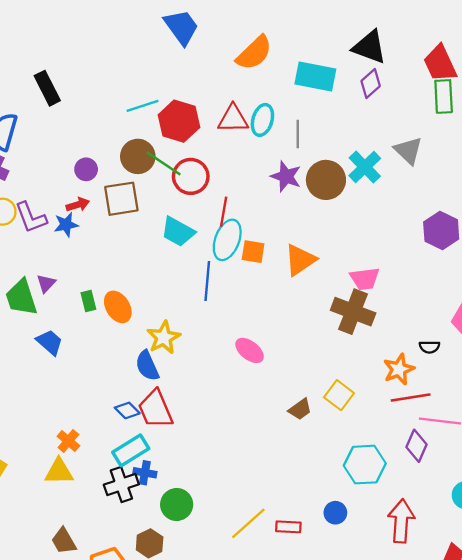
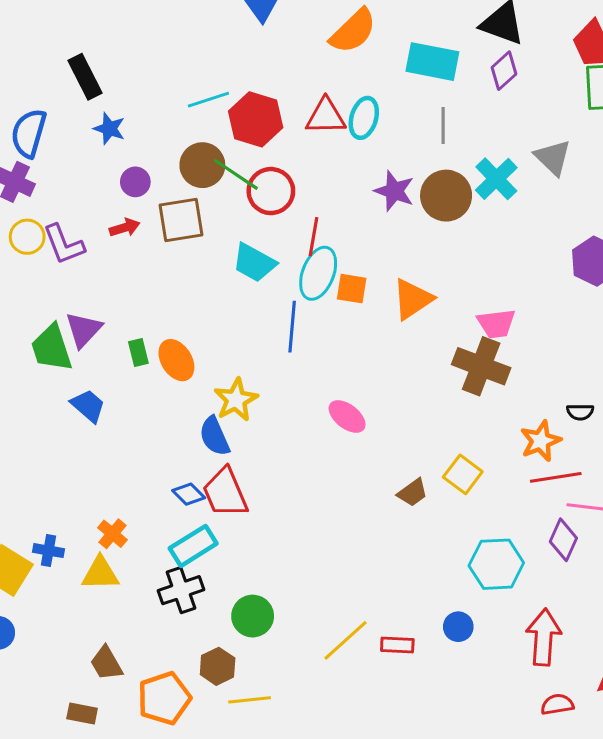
gray line: (298, 134) -> (443, 126), moved
blue star: (66, 225) -> (109, 129), moved, turned 30
purple triangle: (46, 283) -> (84, 330), size x1.5
blue cross: (145, 473) -> (48, 551), moved

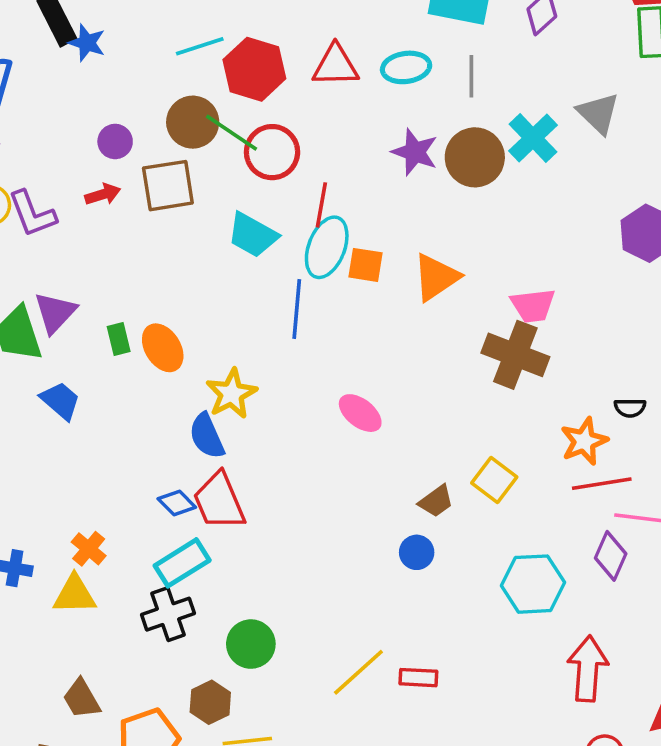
cyan ellipse: (364, 118) -> (406, 67), moved, turned 66
blue star: (109, 129) -> (87, 43), moved
blue circle: (458, 627) -> (417, 552), moved

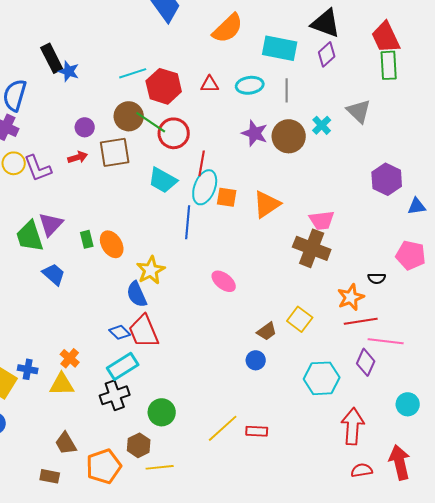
red triangle: (336, 66) -> (210, 84), size x0.7
cyan cross: (533, 138) -> (322, 125), size x0.7

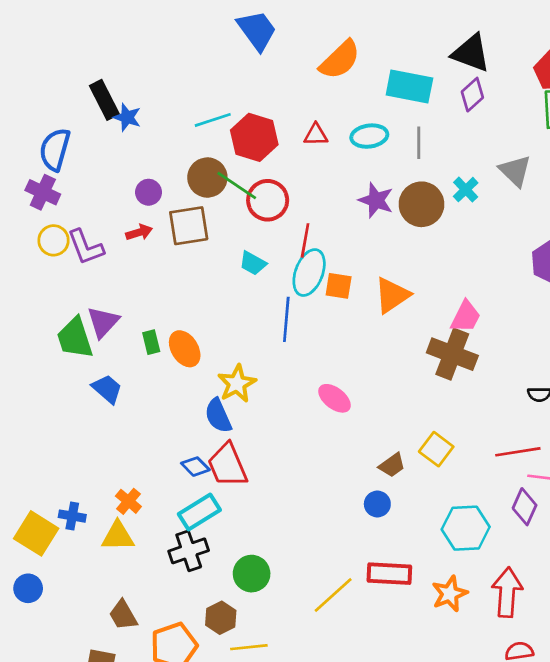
cyan trapezoid: (163, 180) -> (253, 263), size x0.7
pink trapezoid: (322, 220) -> (466, 317), turned -56
orange star: (351, 297) -> (450, 594), moved
red rectangle: (257, 431) -> (389, 574), moved, size x1.5

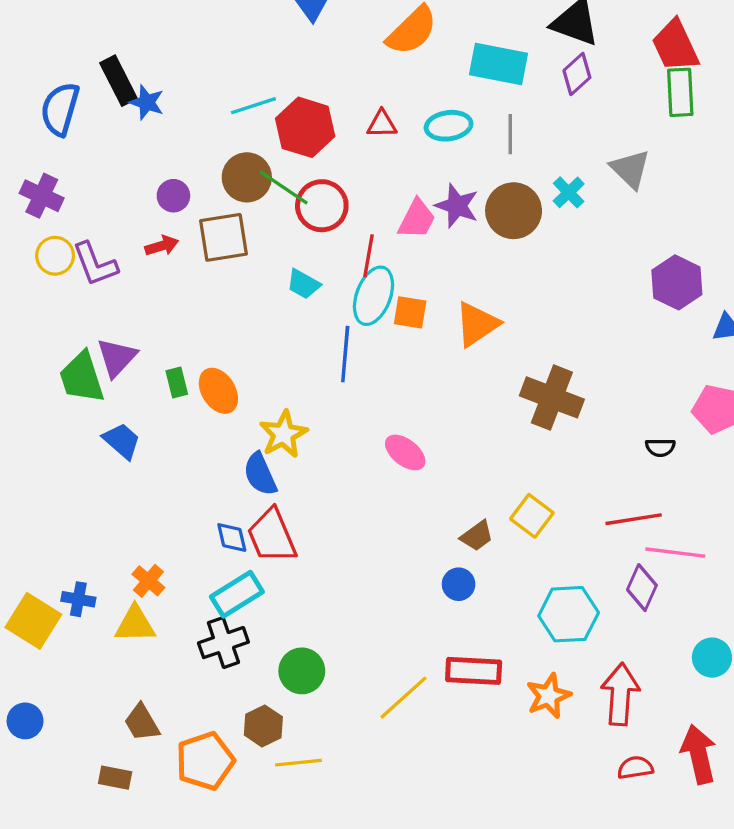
blue semicircle: (55, 149) -> (60, 109), moved
pink trapezoid: (466, 317) -> (417, 219), moved
blue diamond: (195, 467) -> (232, 538), turned 32
blue circle: (28, 588) -> (25, 721), moved

